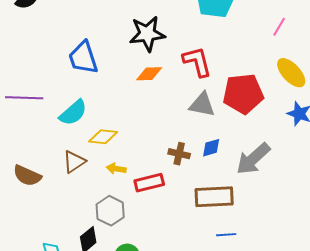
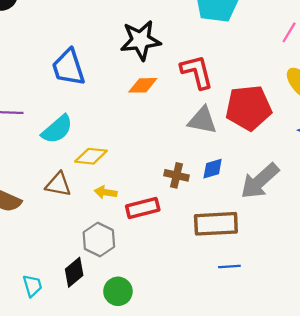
brown triangle: (74, 162) -> (58, 184), turned 45

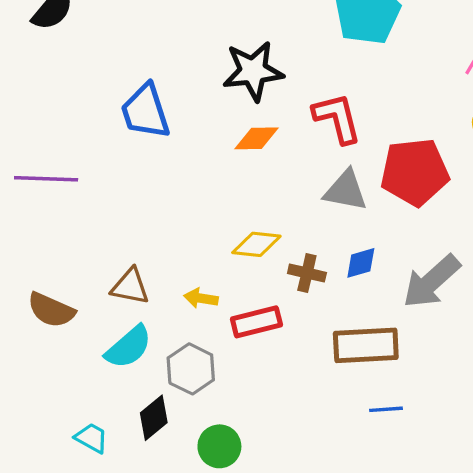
cyan semicircle: (57, 129) -> (129, 347), moved
yellow diamond: (91, 156) -> (256, 244), moved
cyan trapezoid: (32, 286) -> (92, 438), turned -45

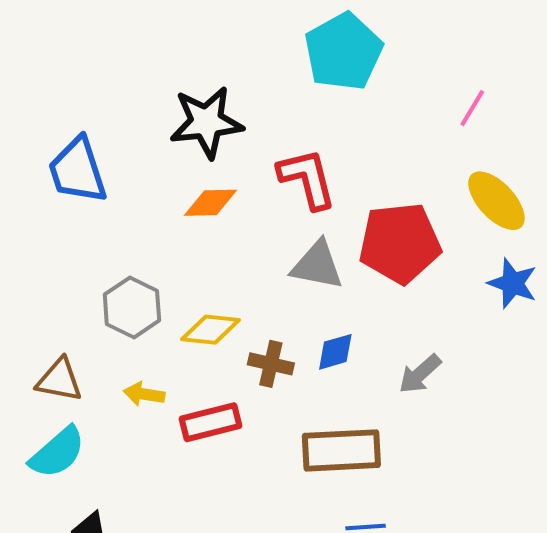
gray arrow: (431, 281) -> (420, 374), size x0.6
gray hexagon: (191, 369) -> (132, 307), moved

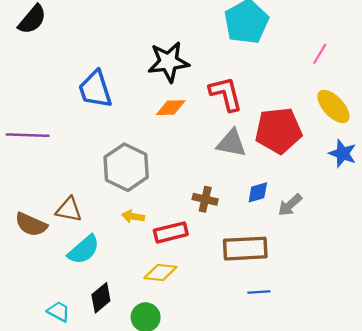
gray hexagon: (132, 307) -> (126, 167), size x1.4
yellow diamond: (210, 330) -> (160, 273), moved
blue diamond: (335, 352) -> (258, 192), moved
brown triangle: (59, 380) -> (69, 210), moved

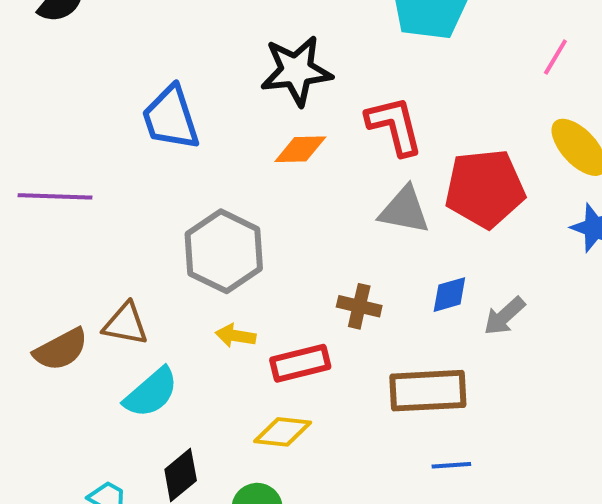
brown semicircle: (31, 224) -> (61, 349), turned -52

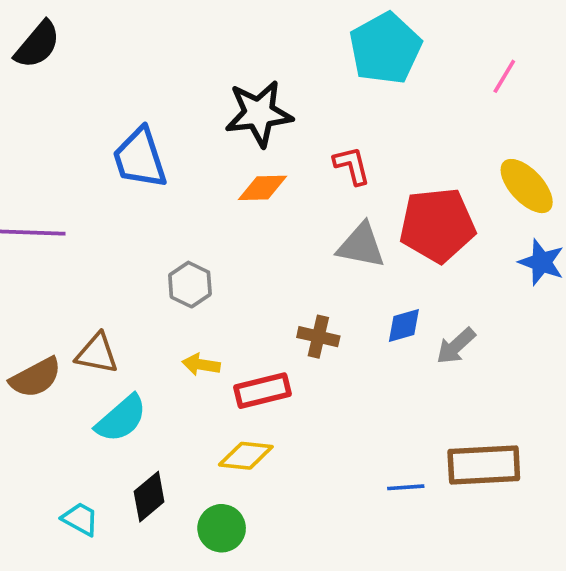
pink line: (555, 57) -> (504, 76), moved
red L-shape: (395, 126) -> (352, 166), size x0.7
gray hexagon: (224, 251) -> (190, 285), size x0.6
brown rectangle: (428, 391) -> (484, 465), moved

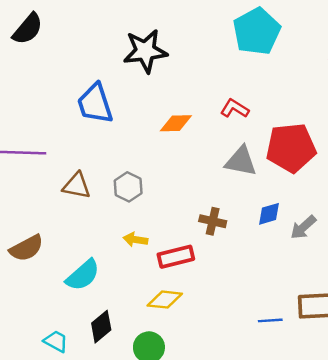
black star: (259, 113) -> (145, 51), moved
red L-shape: (352, 166) -> (235, 109), turned -44
brown triangle: (97, 353) -> (77, 186), moved

